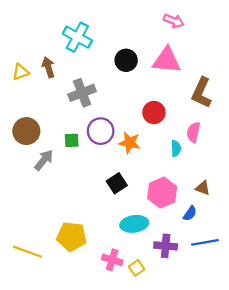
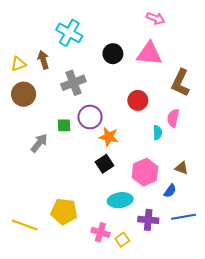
brown circle: (26, 131) -> (24, 94), moved
orange star: (130, 143) -> (109, 137), moved

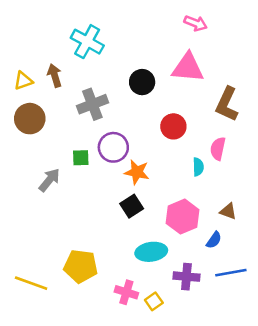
black circle: (113, 54) -> (142, 82), moved

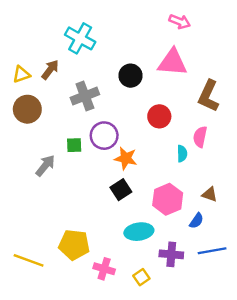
brown arrow: (55, 75) -> (50, 70), turned 54
pink cross: (126, 292) -> (104, 269), moved

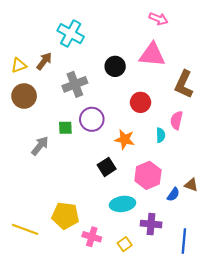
orange star: (126, 158) -> (125, 139), moved
brown triangle: (210, 194) -> (191, 185), moved
blue line: (212, 251) -> (184, 241), moved, turned -75

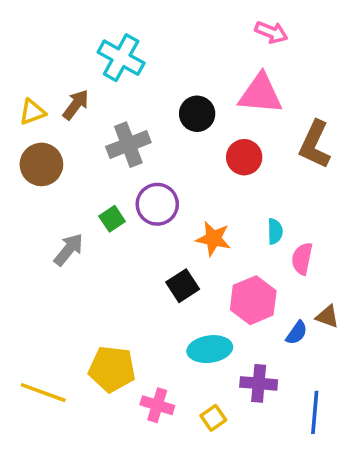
red circle: (140, 102) -> (244, 157), moved
pink semicircle: (176, 120) -> (302, 259), moved
green square: (65, 128) -> (112, 219), turned -32

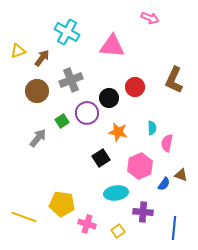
pink triangle: (260, 94) -> (112, 46), moved
yellow triangle: (32, 112) -> (18, 51), moved
black circle: (197, 114) -> (109, 98), moved
brown circle: (41, 164) -> (37, 91), moved

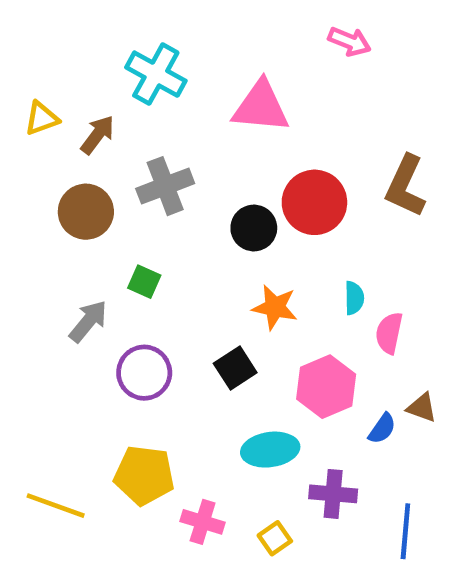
red circle: (135, 87) -> (314, 202), size x1.4
purple circle: (87, 113) -> (144, 373), moved
green square: (62, 121) -> (144, 282), turned -32

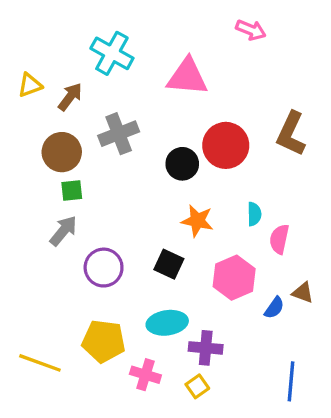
green square: (144, 282) -> (72, 191), moved, turned -30
black square: (235, 368) -> (169, 264), turned -32
cyan ellipse: (270, 450) -> (167, 323), moved
purple cross: (333, 494) -> (206, 348), moved

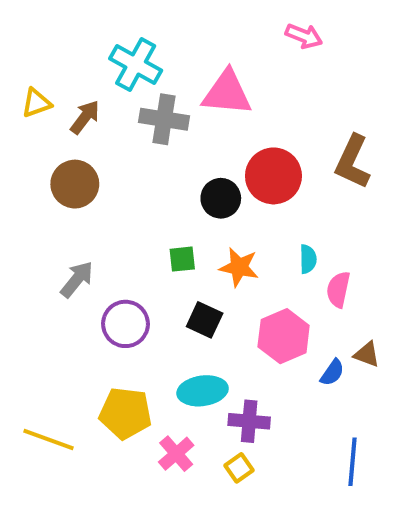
gray cross: (119, 134) -> (164, 119), moved, turned 30
green square: (72, 191) -> (182, 259), moved
pink cross: (145, 375) -> (176, 454), turned 32

